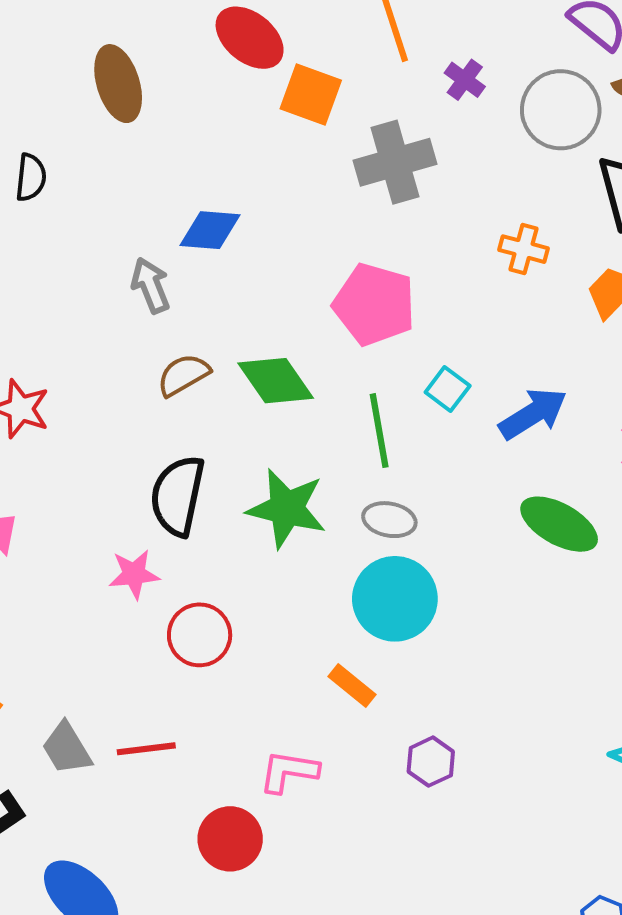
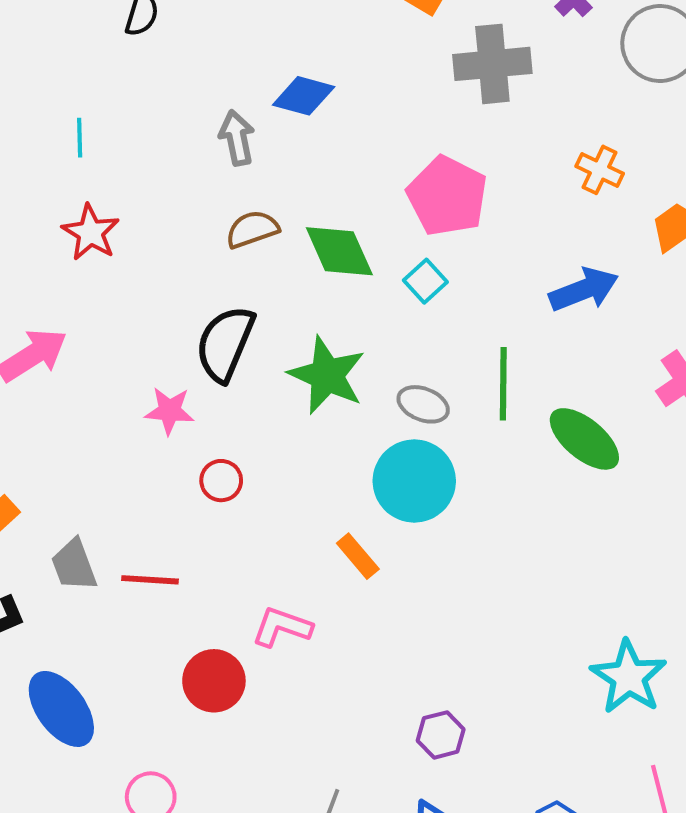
cyan square: (448, 389) -> (425, 281), moved
blue arrow: (533, 414) -> (584, 290), moved
green line: (379, 431) -> (503, 384), moved
red circle: (200, 635) -> (221, 481), size x0.7
purple hexagon: (431, 762) -> (441, 735), moved

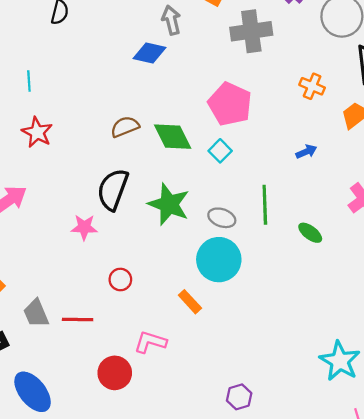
gray arrow: (237, 138) -> (171, 20), moved
blue arrow: (584, 290) -> (306, 152), size x0.6
green ellipse: (584, 439) -> (310, 233), size x0.6
red circle: (221, 481) -> (120, 279), moved

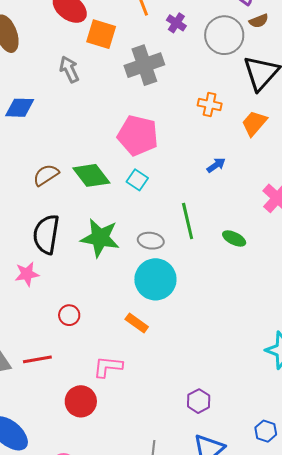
blue diamond: (150, 53) -> (20, 108), moved

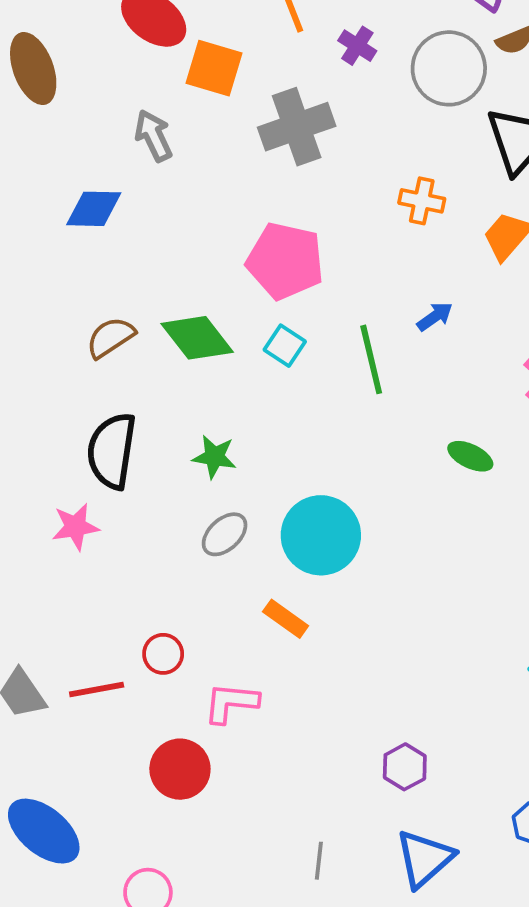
blue diamond: (20, 108) -> (94, 209), moved
green line: (188, 221) -> (371, 359), moved
green star: (100, 238) -> (214, 457), size x0.6
gray ellipse: (151, 241) -> (225, 534), moved, turned -50
red circle: (69, 315) -> (163, 654), moved

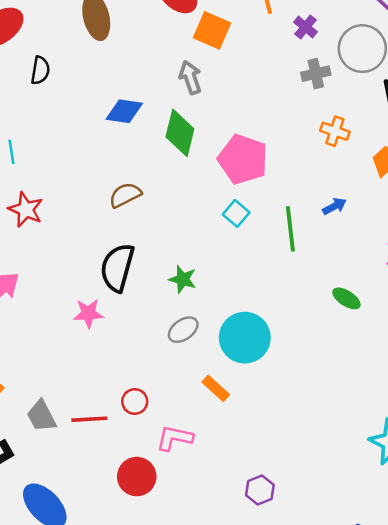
gray cross: (297, 127) -> (316, 74), moved, size x0.6
gray arrow: (154, 136) -> (190, 77), moved
green diamond: (197, 338) -> (180, 133), moved, turned 45
purple hexagon: (405, 767) -> (260, 490), moved

